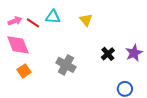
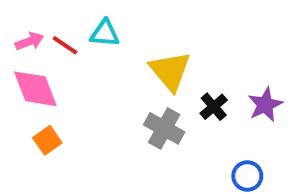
yellow triangle: (86, 20) -> (170, 71), moved, size x1.6
gray cross: (66, 65) -> (164, 128), moved

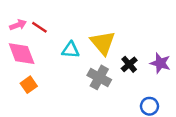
cyan triangle: (105, 33) -> (71, 50), moved
purple star: (265, 105) -> (160, 63), turned -30

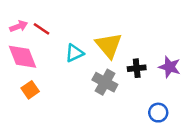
cyan triangle: (71, 50) -> (74, 53), turned -30
black cross: (129, 64) -> (137, 68), turned 35

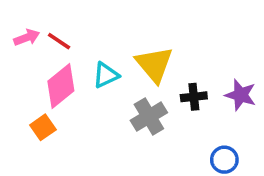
pink diamond: (22, 57) -> (61, 86), moved, turned 72
gray cross: (105, 82) -> (149, 117), turned 30

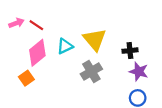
purple star: (241, 95) -> (139, 71), moved
black cross: (194, 97) -> (130, 51), moved

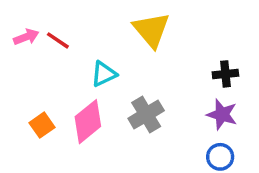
yellow triangle: (95, 40) -> (151, 30), moved
black cross: (130, 51) -> (225, 74), moved
pink diamond: (37, 53) -> (88, 122), moved

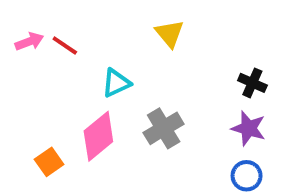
yellow triangle: (151, 30) -> (170, 34), size x0.7
black cross: (225, 74) -> (252, 83), turned 30
orange square: (42, 125) -> (49, 162), moved

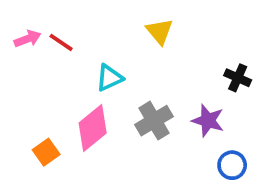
purple star: (248, 128) -> (208, 121), moved

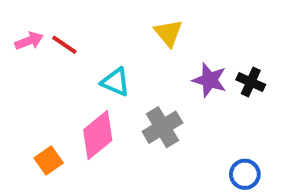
cyan triangle: (109, 78) -> (115, 82), turned 48
purple star: (208, 121) -> (210, 80), moved

